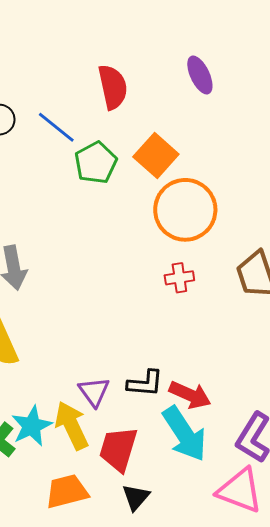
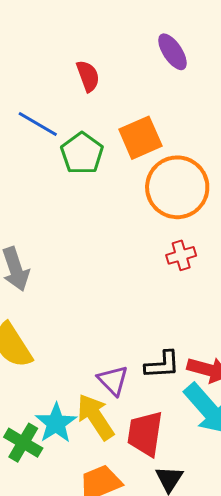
red semicircle: (113, 87) -> (88, 76), size x0.7
orange square: (156, 155) -> (140, 138), turned 33

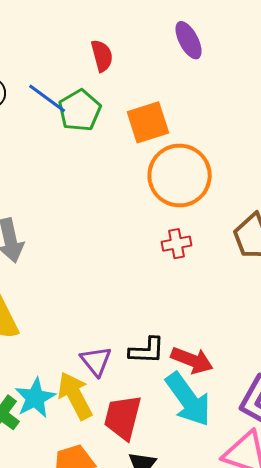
green pentagon: (82, 153) -> (80, 110), moved

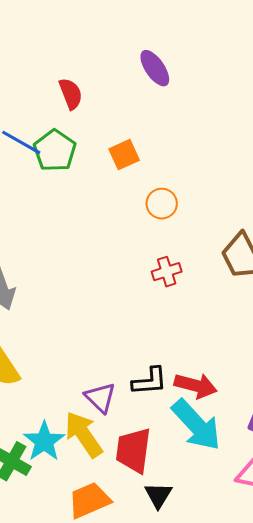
orange square: (148, 122) -> (124, 155), size x0.7
orange circle: (180, 175) -> (162, 204), size x0.5

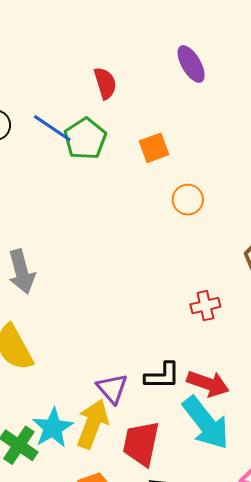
red cross: (167, 272) -> (205, 306), moved
yellow arrow: (84, 434) -> (93, 424), turned 51

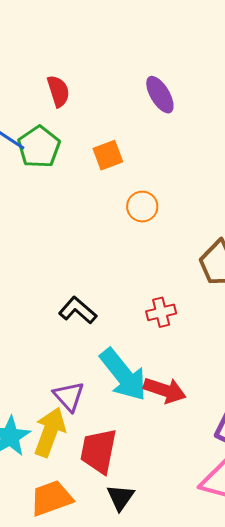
purple ellipse: (191, 64) -> (160, 95), moved
black L-shape: (162, 376) -> (78, 310), moved, turned -138
cyan arrow: (206, 423) -> (123, 375), moved

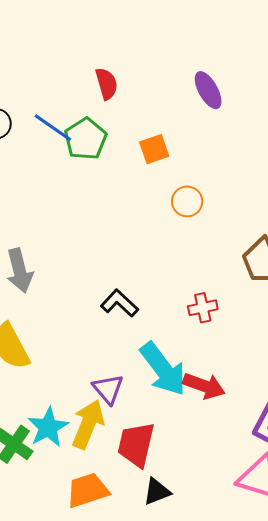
black triangle: (121, 497) -> (157, 492), turned 32

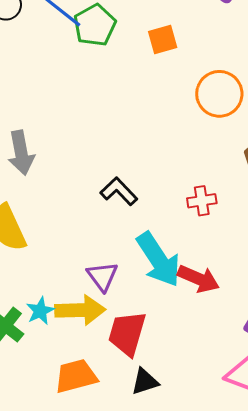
orange circle: (187, 201) -> (219, 94), moved, size x1.5
yellow arrow: (88, 424) -> (80, 310), turned 63
cyan star: (48, 427) -> (40, 311), size x0.7

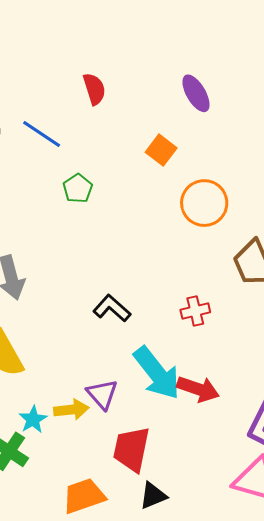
green pentagon: (95, 25) -> (78, 188), moved, size x0.7
orange square: (163, 40) -> (161, 150), moved, turned -32
yellow arrow: (80, 310) -> (71, 410), moved, size x0.7
cyan star: (40, 311) -> (33, 419), moved

